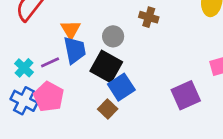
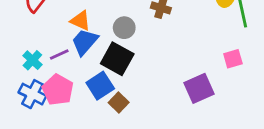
orange triangle: (71, 30) -> (80, 21), turned -35
blue trapezoid: (75, 50) -> (85, 42), turned -128
blue square: (121, 87) -> (100, 86), moved

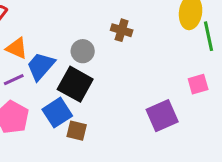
orange triangle: (80, 21) -> (17, 48), moved
brown square: (119, 103) -> (77, 131), turned -30

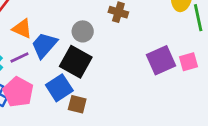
purple square: (162, 116) -> (161, 60), moved

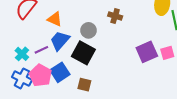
orange triangle: (22, 29) -> (55, 19), moved
blue square: (59, 88) -> (60, 72), moved

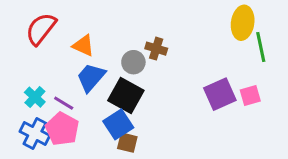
brown cross: (115, 16) -> (156, 49), moved
purple line: (41, 50) -> (64, 103), moved, turned 56
blue square: (60, 72) -> (118, 124), moved

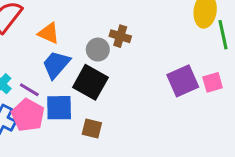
blue square: (118, 124) -> (59, 108), moved, turned 32

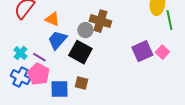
brown cross: (120, 36) -> (100, 21), size x1.5
pink square: (213, 82) -> (162, 52), turned -32
blue square: (59, 108) -> (59, 89), moved

